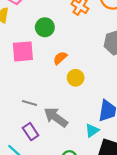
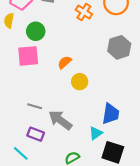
green circle: (45, 27) -> (36, 31), moved
purple rectangle: (31, 132) -> (36, 134), turned -35

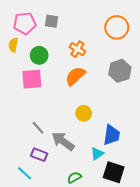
orange cross: (84, 12) -> (77, 49), moved
orange semicircle: (65, 62) -> (75, 76), moved, size x1.5
yellow circle: (80, 82) -> (84, 113), moved
gray line: (35, 106) -> (38, 128), turned 32

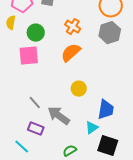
gray hexagon: (120, 71) -> (110, 33), moved

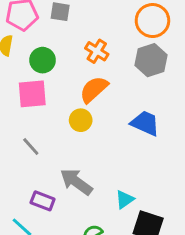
yellow circle: (79, 89) -> (81, 120), moved
gray line: (35, 103) -> (31, 147), moved
blue trapezoid: (106, 110) -> (145, 123), moved, turned -75

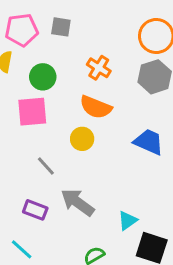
orange semicircle: (94, 89) -> (96, 107), turned -116
gray line: (31, 147) -> (46, 166), moved
purple rectangle: (43, 201) -> (35, 210), moved

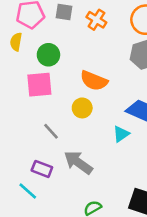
orange cross: (99, 68) -> (96, 20), moved
cyan triangle: (127, 221) -> (121, 134), moved
cyan line: (22, 249) -> (28, 191), moved

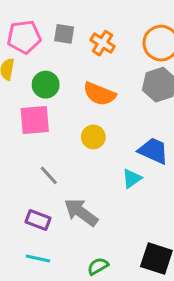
orange semicircle: (94, 81) -> (99, 94), moved
yellow circle: (82, 108) -> (93, 137), moved
cyan line: (28, 191) -> (38, 259), moved, turned -30

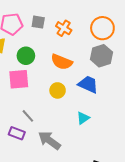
blue trapezoid: (153, 151) -> (88, 84), moved
purple rectangle: (38, 220) -> (17, 133), moved

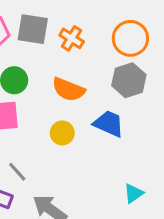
gray square: (38, 22) -> (33, 29), size x1.5
cyan triangle: (83, 118) -> (134, 193), moved

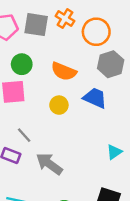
orange cross: (72, 38) -> (65, 19), moved
orange circle: (130, 38) -> (96, 32), moved

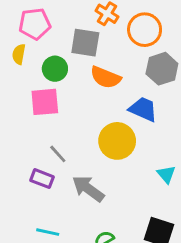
gray square: (36, 25) -> (85, 43), moved
yellow circle: (59, 105) -> (117, 141), moved, size x1.6
cyan triangle: (114, 152) -> (166, 174), turned -35

